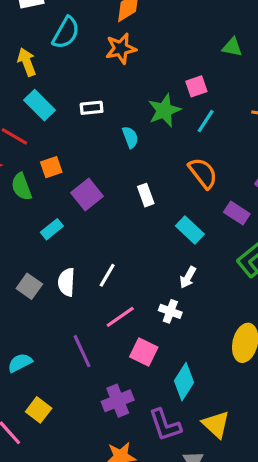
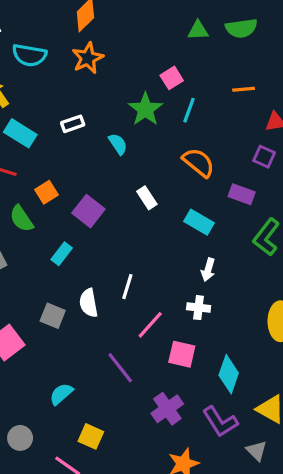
cyan semicircle: (66, 33) -> (29, 55), turned 84

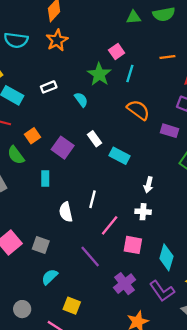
white rectangle: (147, 198) -> (94, 139), moved
cyan rectangle: (199, 222) -> (120, 156), moved
cyan rectangle: (62, 254) -> (45, 178), turned -35
gray square: (53, 316) -> (41, 245), moved

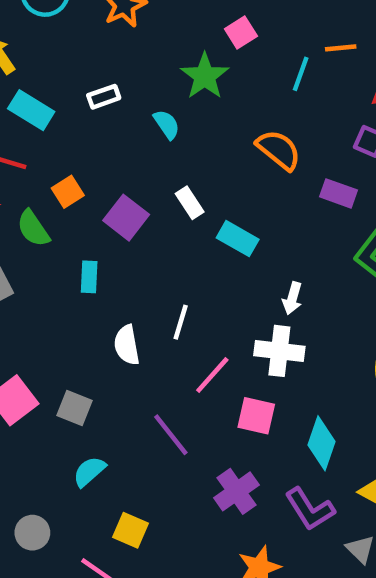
cyan line: (130, 74) -> (301, 74), moved
white cross: (143, 212) -> (279, 351), size x1.5

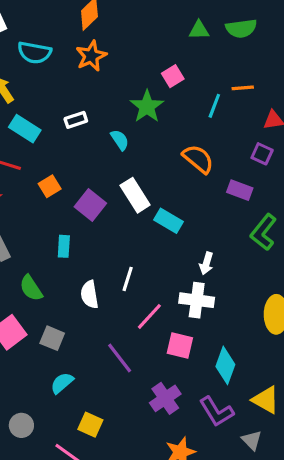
white rectangle: (190, 203) -> (135, 195), size x1.5
green semicircle: (33, 228) -> (31, 288), moved

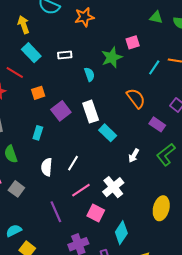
white arrow: (206, 263) -> (134, 156), moved
white cross: (197, 300) -> (113, 187), turned 30
cyan semicircle: (62, 383) -> (14, 231), moved

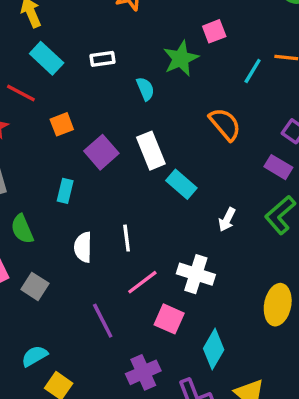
purple rectangle: (157, 124) -> (278, 167), moved
white line: (73, 163) -> (127, 238), turned -35
white cross: (113, 187) -> (196, 274), turned -30

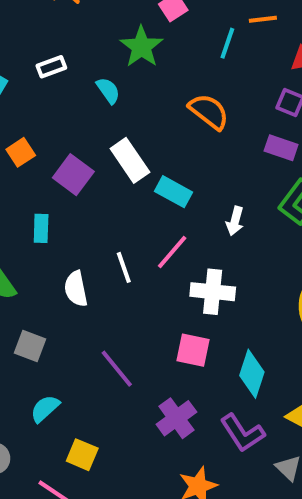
pink line: (142, 282) -> (172, 252), moved
cyan semicircle: (34, 356) -> (45, 409), moved

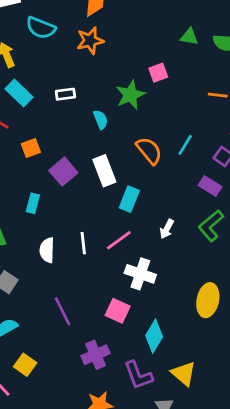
cyan line: (227, 43) -> (185, 145), moved
orange semicircle: (209, 112) -> (149, 151), moved
cyan rectangle: (174, 192) -> (129, 199), turned 70

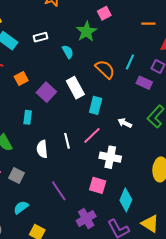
purple rectangle: (210, 186) -> (144, 83), moved
white arrow: (167, 229) -> (125, 123), turned 96

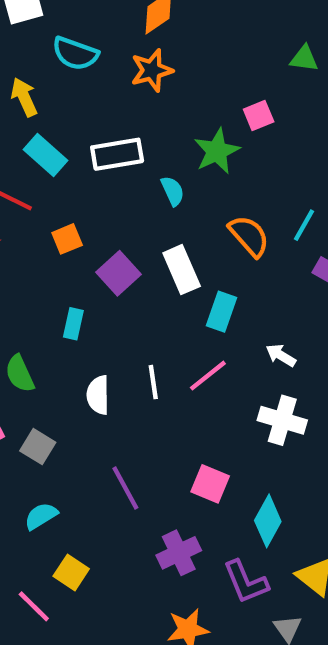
white rectangle: (41, 37) -> (117, 154), size x1.6
white cross: (110, 157) -> (282, 420), moved

